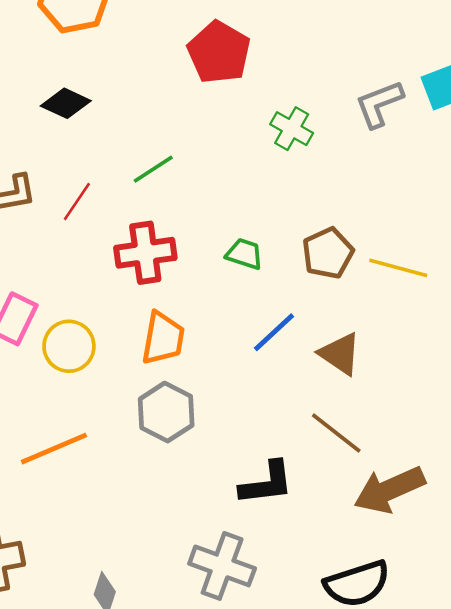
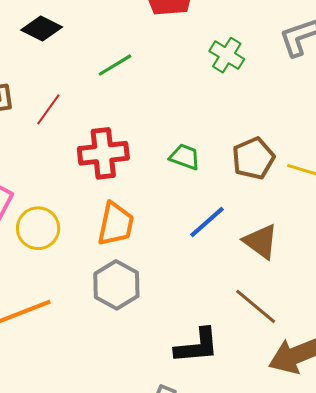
green line: (153, 169) -> (115, 65), moved

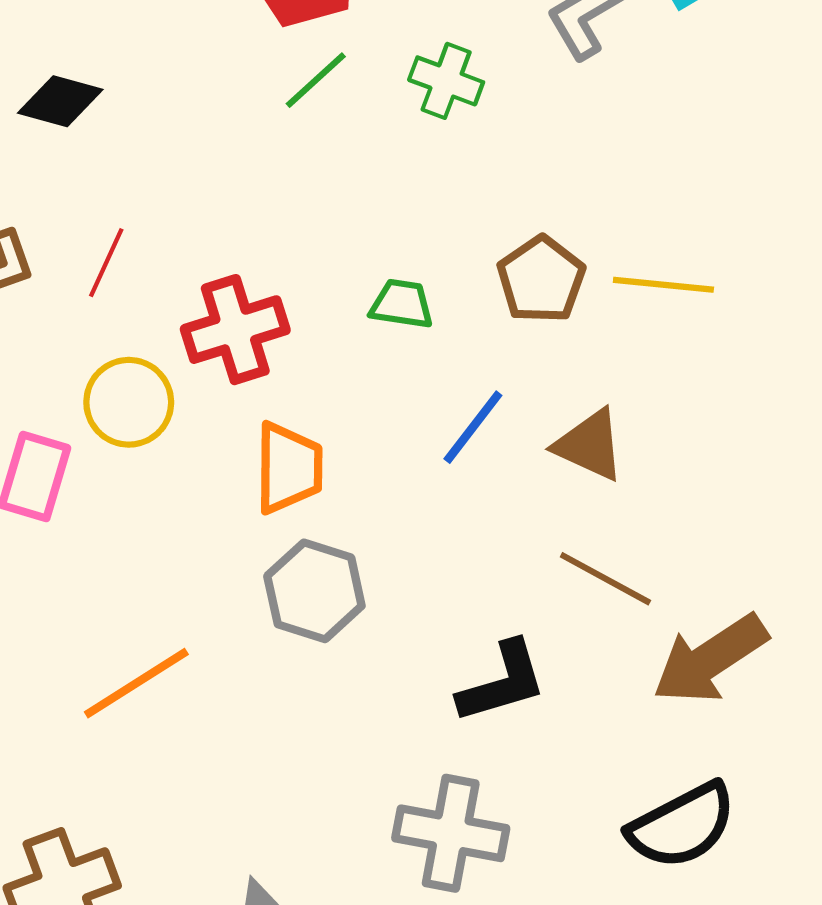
green line: (115, 65) -> (316, 80), moved
yellow circle: (38, 228) -> (129, 402), moved

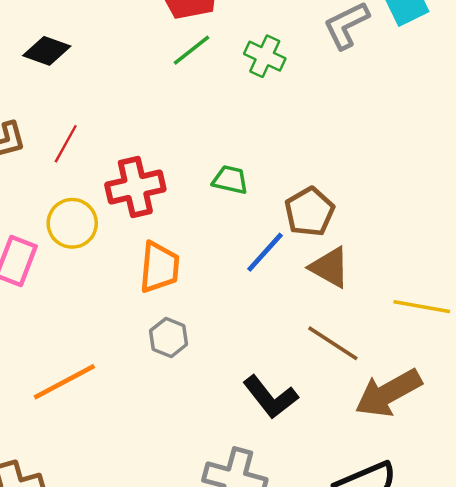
brown pentagon: (541, 280) -> (309, 212), moved
yellow line: (663, 285) -> (422, 307), moved
gray hexagon: (314, 591) -> (169, 338), size x0.7
black L-shape: (502, 682) -> (270, 397), turned 64

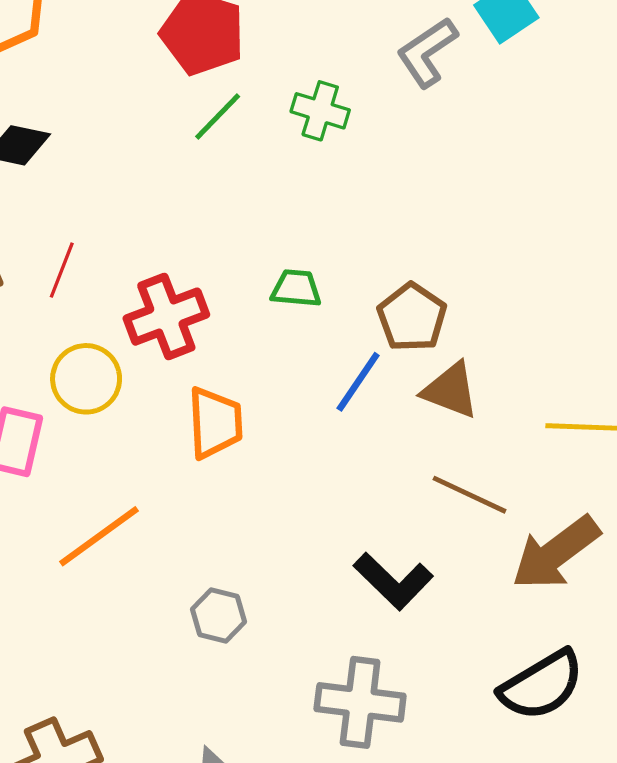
gray hexagon: (169, 338) -> (219, 616), moved
orange line: (64, 382) -> (99, 536), moved

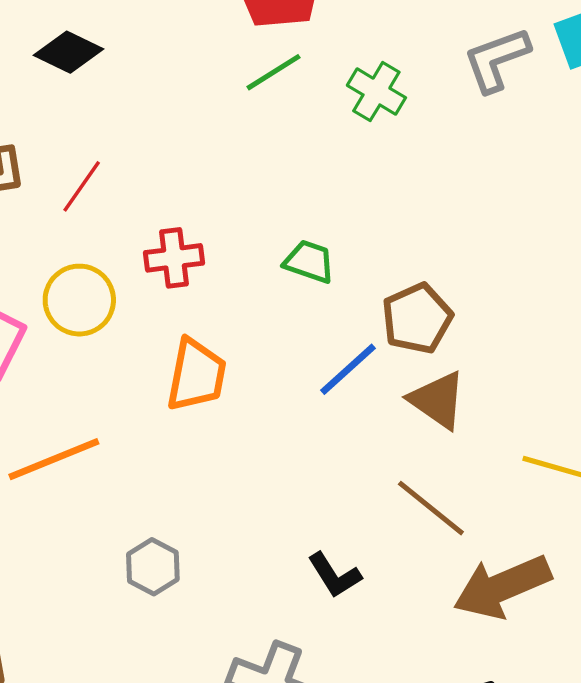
red cross: (166, 317) -> (174, 258), size x0.7
black L-shape: (393, 581) -> (334, 575), size x0.7

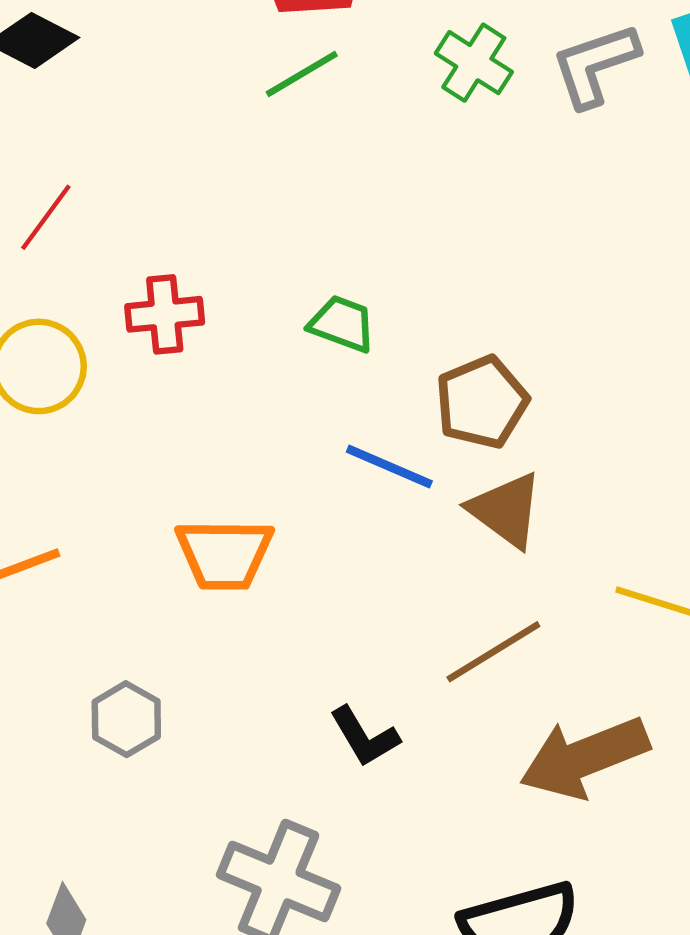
green cross: (376, 92) -> (474, 63), moved
blue line: (348, 369) -> (389, 466), turned 64
orange trapezoid: (196, 375) -> (224, 554), moved, turned 78
brown line: (431, 508) -> (493, 652), turned -72

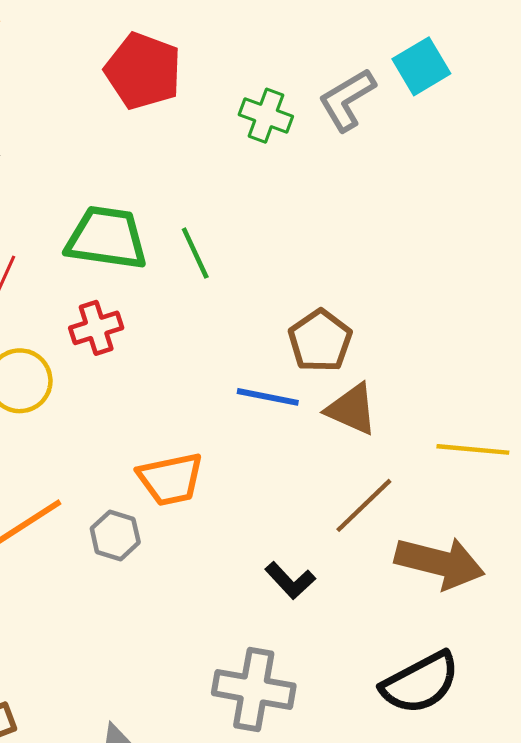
green line: (302, 74) -> (195, 253), moved, turned -72
green trapezoid: (342, 324) -> (107, 238), moved, size x1.8
gray hexagon: (126, 719) -> (115, 535), moved
brown arrow: (584, 757) -> (440, 563), turned -132

